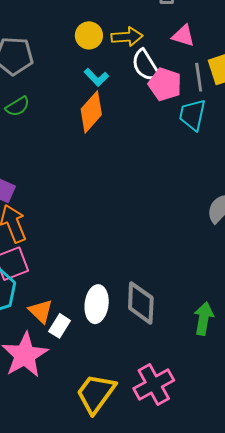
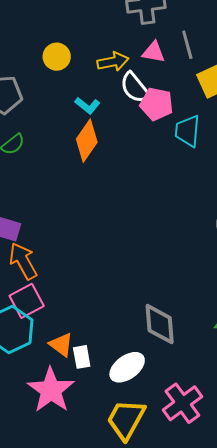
yellow circle: (89, 35) -> (57, 57), moved
pink triangle: (183, 36) -> (154, 52), moved
gray line: (199, 77) -> (187, 45), moved
white ellipse: (97, 304) -> (127, 367), moved, turned 54
white rectangle: (60, 326) -> (82, 357), turned -35

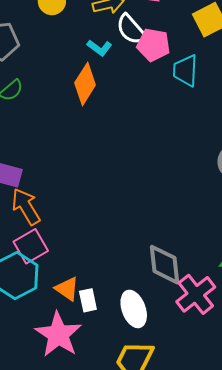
cyan L-shape: (87, 106) -> (99, 48), moved
white ellipse: (127, 367) -> (134, 309), turned -72
pink cross: (182, 403) -> (196, 294), moved

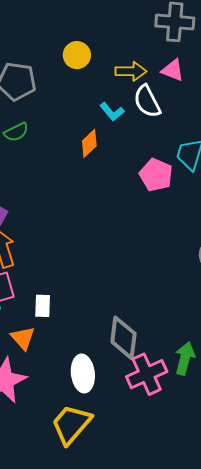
pink pentagon: (153, 45) -> (156, 175), moved
orange diamond: (85, 84) -> (89, 143), size x0.7
white rectangle: (88, 300) -> (43, 306), moved

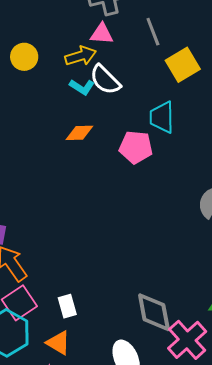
pink triangle: (173, 70) -> (102, 34), moved
cyan L-shape: (112, 112) -> (82, 87), moved
orange diamond: (89, 143) -> (79, 133), moved, turned 60

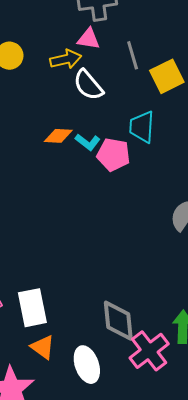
gray line: (153, 32) -> (133, 55), moved
cyan L-shape: (82, 87) -> (88, 142), moved
white rectangle: (67, 306) -> (32, 308), size x1.6
orange triangle: (58, 343) -> (43, 347), moved

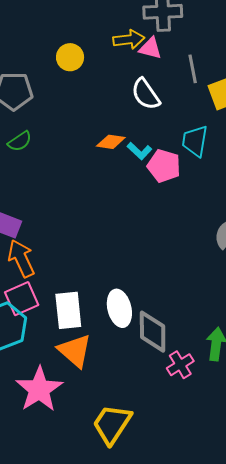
yellow arrow: (66, 59) -> (129, 39), moved
orange triangle: (43, 347) -> (75, 351), size x1.4
pink cross: (149, 351) -> (180, 365), size x0.7
white ellipse: (87, 365) -> (119, 308), moved

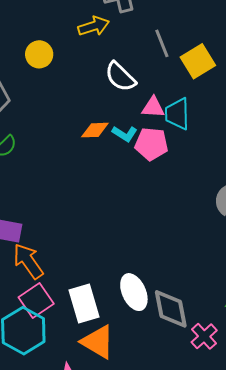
pink triangle: (150, 48) -> (153, 107), moved

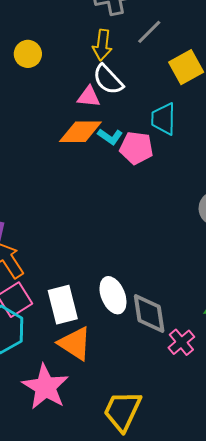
yellow arrow: (94, 26) -> (102, 45), moved, turned 112
gray line: (162, 43) -> (149, 32), moved, turned 64
pink triangle: (153, 107) -> (89, 97), moved
orange diamond: (95, 130) -> (80, 132), size x1.5

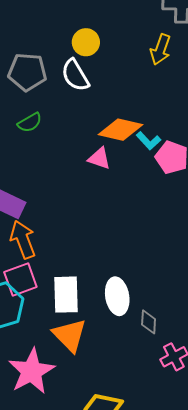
white semicircle: (108, 80) -> (75, 75), moved
pink triangle: (89, 97) -> (99, 158), moved
gray diamond: (149, 313) -> (149, 322), size x0.6

